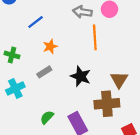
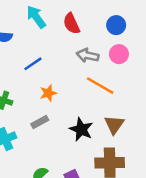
orange line: (95, 37) -> (100, 86), turned -60
brown triangle: (119, 80) -> (114, 125), moved

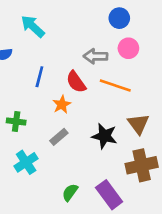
red semicircle: (71, 24) -> (76, 82), moved
blue line: (33, 64) -> (39, 77), turned -30

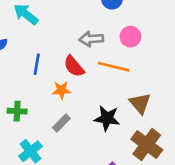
pink circle: (128, 48) -> (130, 37), moved
orange star: (62, 104) -> (61, 90), turned 30
brown cross: (142, 165) -> (147, 144), turned -36

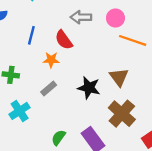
orange line: (114, 67) -> (133, 40), moved

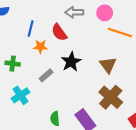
orange star: (51, 60) -> (40, 47), moved
black star: (89, 88) -> (71, 62), moved, turned 30
green semicircle: (58, 138) -> (55, 119), turned -40

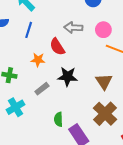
blue line: (31, 29) -> (29, 30), moved
black star: (71, 62) -> (68, 76), turned 30
green semicircle: (55, 119) -> (58, 119), moved

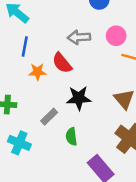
orange star: (38, 60) -> (37, 72), moved
cyan cross: (16, 107) -> (19, 143), turned -30
green semicircle: (58, 119) -> (71, 137), moved

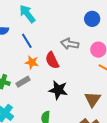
blue line: (25, 46) -> (27, 41), turned -56
gray rectangle: (49, 117) -> (23, 82), moved

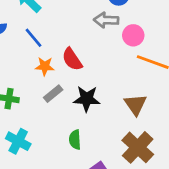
gray arrow: (70, 44) -> (106, 20), moved
gray rectangle: (23, 82) -> (53, 94), moved

